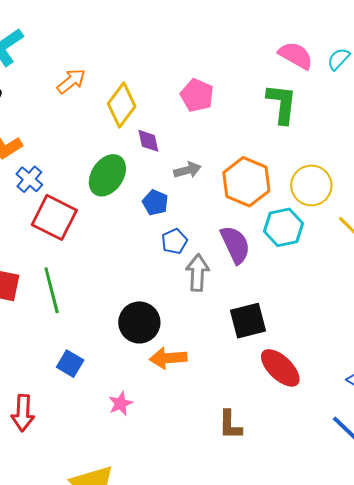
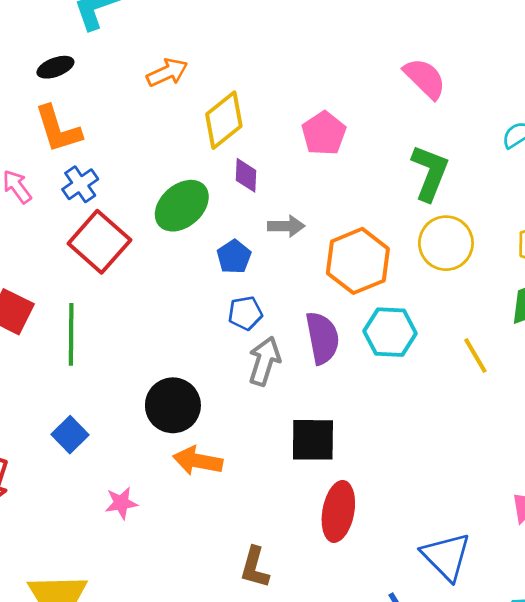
pink semicircle: (296, 55) -> (425, 78), moved
yellow circle: (311, 185) -> (446, 243), moved
red ellipse: (280, 368) -> (338, 511), turned 42

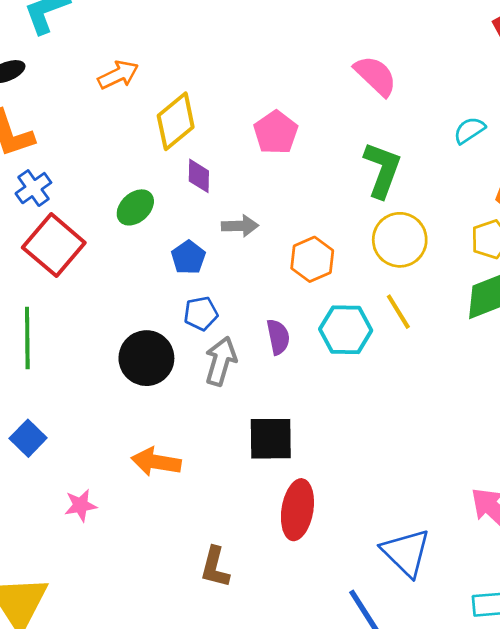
green ellipse: (182, 206) -> (135, 207), size x0.7
orange hexagon: (358, 261) -> (312, 259), size x0.7
purple semicircle: (322, 338) -> (278, 337), size x0.7
yellow line: (475, 355) -> (398, 312), moved
black circle: (173, 405) -> (146, 358), moved

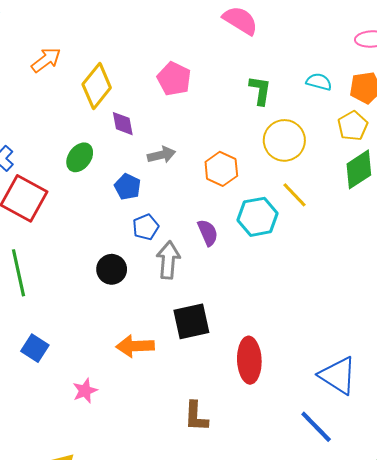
cyan semicircle: (469, 130) -> (319, 82), moved, turned 60
green L-shape: (382, 170) -> (260, 90), size x0.7
black circle: (146, 358) -> (112, 269), size x0.7
black square: (271, 439) -> (191, 321), moved

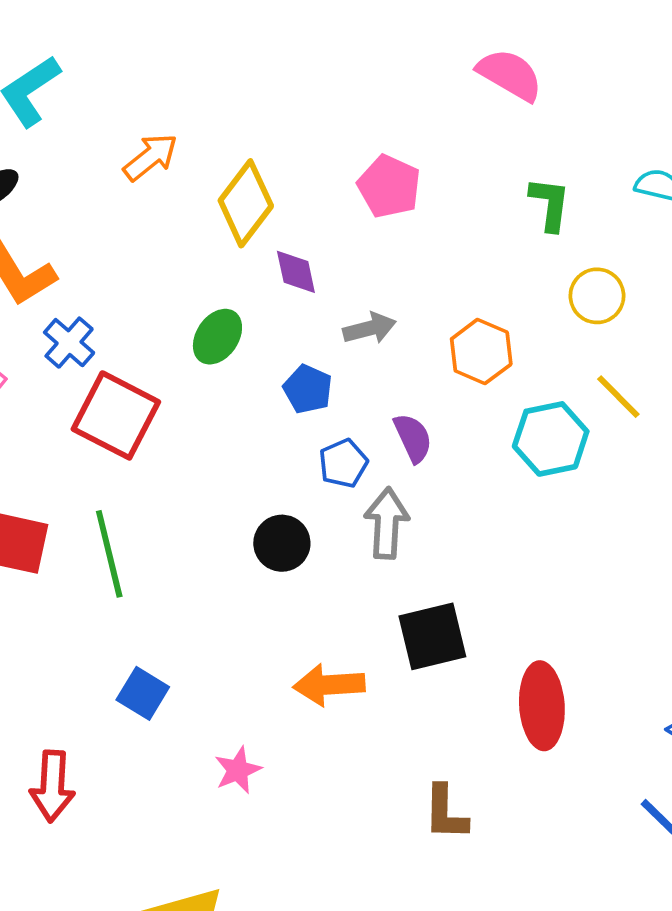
yellow circle: (284, 140) -> (597, 296), size x0.7
purple semicircle: (208, 233) -> (413, 438), moved

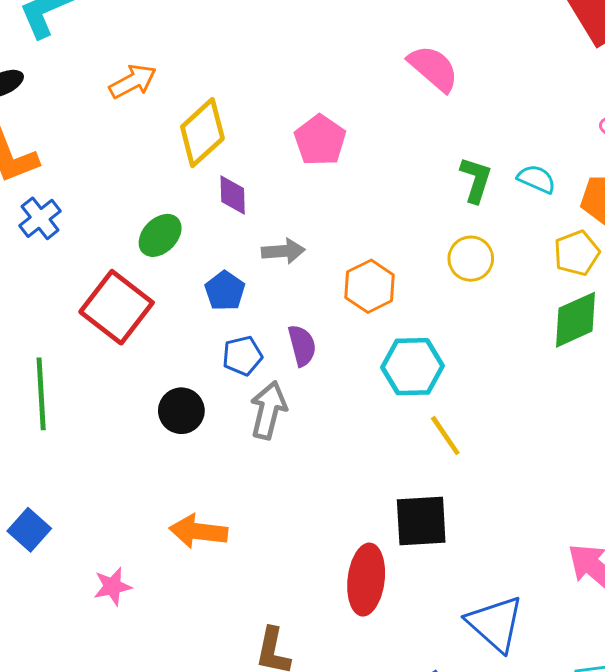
green L-shape: (550, 204) -> (476, 180), moved
yellow line: (618, 397) -> (445, 436), moved
red square: (116, 415) -> (117, 307), moved
black square: (432, 636) -> (421, 521), moved
blue square: (143, 693) -> (29, 530), moved

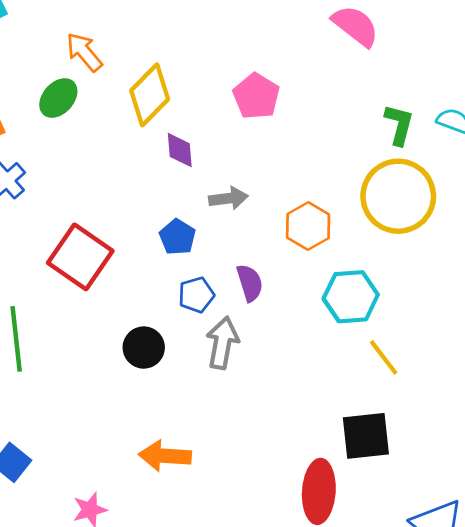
orange arrow: (133, 81) -> (84, 52), turned -99
green ellipse: (160, 235) -> (58, 98), moved
yellow circle: (471, 259) -> (398, 196), size x1.8

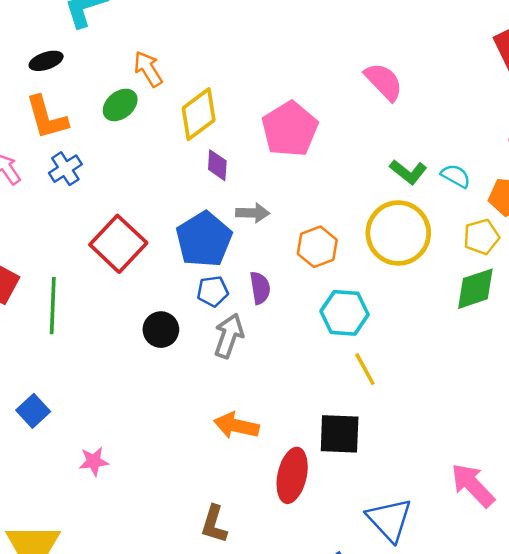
pink pentagon: (256, 96) -> (290, 129), size x1.4
green L-shape: (399, 125) -> (408, 172), turned 105
blue pentagon: (177, 237) -> (204, 239), size x1.8
orange arrow: (165, 456) -> (236, 426), moved

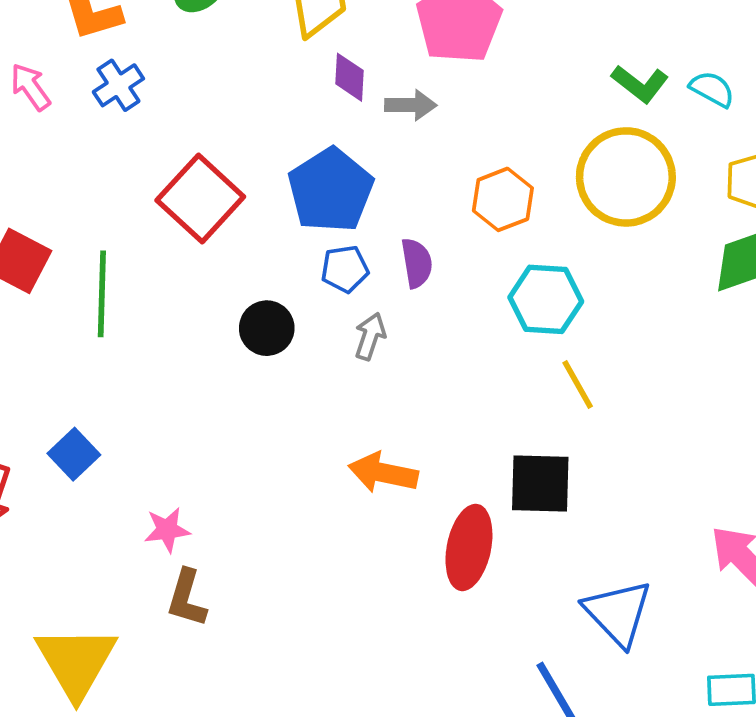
gray arrow: (253, 213) -> (411, 105), moved
gray arrow: (229, 336) -> (370, 336), size x0.7
brown L-shape: (214, 524) -> (187, 598), moved

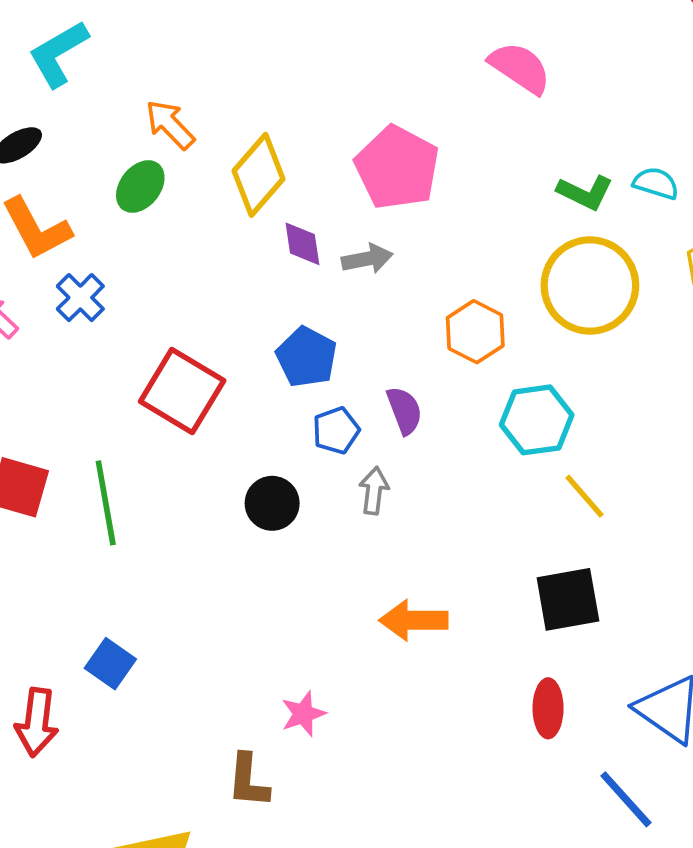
blue pentagon: (331, 190) -> (307, 357), size x0.7
pink star: (167, 530) -> (303, 714), moved
red ellipse: (469, 547) -> (548, 708), moved, size x0.7

